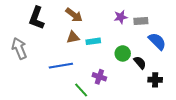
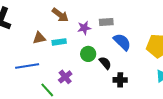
brown arrow: (74, 15) -> (60, 15), moved
purple star: (121, 17) -> (84, 28), moved
purple cross: (99, 77) -> (65, 77), turned 32

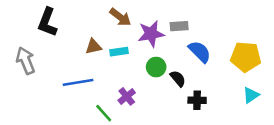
purple star: (84, 28) -> (151, 34), size x1.5

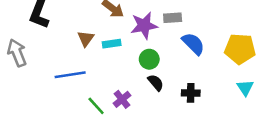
brown triangle: (93, 47) -> (86, 38), turned -42
black semicircle: (178, 79) -> (156, 83), moved
cyan triangle: (251, 95) -> (245, 88), turned -30
purple cross: (127, 96) -> (122, 99), moved

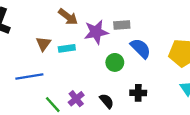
green circle: (149, 59) -> (115, 62), moved
black semicircle: (156, 83) -> (107, 101), moved

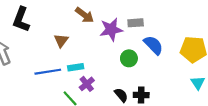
cyan rectangle: (67, 48) -> (76, 67), moved
black cross: (138, 93) -> (141, 95), moved
purple cross: (76, 99) -> (87, 84), moved

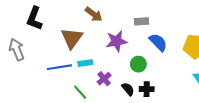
purple star: (111, 29) -> (117, 41), moved
brown triangle: (61, 41) -> (72, 38), size x1.6
green circle: (129, 58) -> (138, 64), moved
purple cross: (87, 84) -> (104, 79), moved

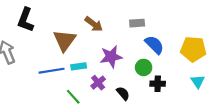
brown arrow: (94, 14) -> (94, 24), moved
purple star: (117, 41) -> (111, 57), moved
green circle: (138, 64) -> (144, 67), moved
black cross: (147, 89) -> (158, 84), moved

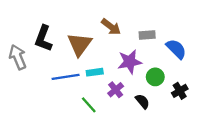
black L-shape: (26, 20) -> (43, 38), moved
gray rectangle: (137, 23) -> (147, 35), moved
green circle: (144, 67) -> (155, 77), moved
black cross: (158, 84) -> (180, 91), turned -32

